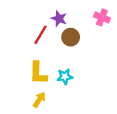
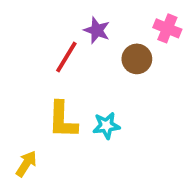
brown circle: (71, 37) -> (137, 59), moved
yellow arrow: (39, 100) -> (26, 164), moved

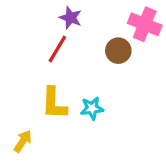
pink cross: (167, 28) -> (145, 24), size x1.4
purple star: (97, 30) -> (71, 18), moved

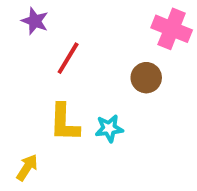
purple star: (71, 18) -> (35, 21), moved
brown circle: (118, 51) -> (146, 78), moved

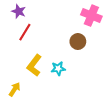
red line: (68, 58) -> (25, 32), moved
yellow L-shape: (64, 123) -> (34, 65), turned 35

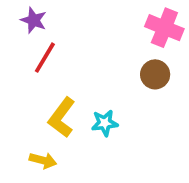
brown circle: (78, 42) -> (155, 74), moved
yellow arrow: (15, 89) -> (43, 160), moved, turned 72

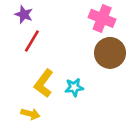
pink cross: (164, 28) -> (102, 18), moved
brown circle: (155, 74) -> (110, 53), size x1.5

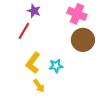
purple star: (24, 14) -> (34, 11), moved
yellow arrow: (30, 114) -> (39, 86), moved, turned 40

